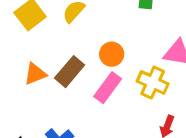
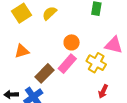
brown rectangle: (70, 72) -> (45, 73), moved

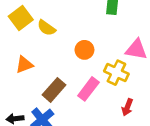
yellow semicircle: (50, 13) -> (46, 28), moved, turned -98
pink rectangle: (67, 64) -> (88, 89), moved

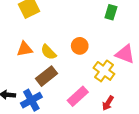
yellow semicircle: (46, 28) -> (48, 52), moved
pink rectangle: (88, 89) -> (78, 96), moved

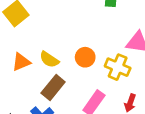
orange circle: (80, 46) -> (85, 57), moved

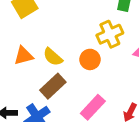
yellow cross: (118, 67) -> (110, 34), moved, turned 35

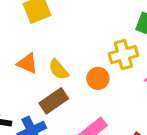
orange triangle: (24, 56) -> (27, 63), turned 30

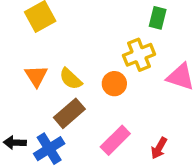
orange triangle: (27, 63) -> (36, 76), turned 40

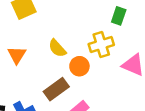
yellow semicircle: (71, 79) -> (57, 48), moved
brown rectangle: (69, 113) -> (56, 89), moved

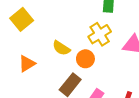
orange triangle: (17, 55) -> (27, 64), turned 42

